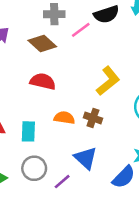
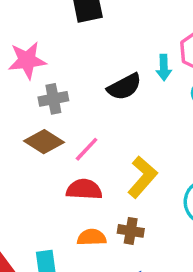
pink line: (81, 30) -> (87, 149), moved
red semicircle: (43, 81) -> (84, 189), moved

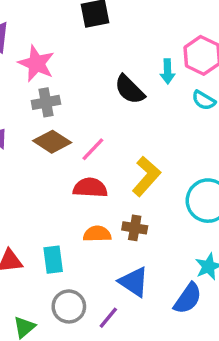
pink star: (27, 60) -> (36, 64), turned 30
black semicircle: (124, 87) -> (130, 90), turned 72
gray cross: (53, 99) -> (46, 102), moved

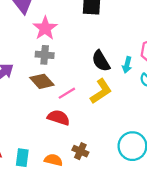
cyan arrow: (168, 71) -> (127, 65), moved
yellow L-shape: (146, 176) -> (101, 91), moved
orange semicircle: (97, 234) -> (53, 160), moved

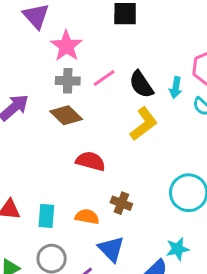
pink line: (67, 93) -> (104, 78), moved

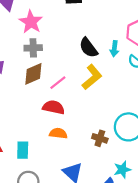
pink line: (104, 78) -> (58, 83), moved
brown diamond: (66, 115) -> (33, 74), turned -65
brown cross: (121, 203) -> (100, 138), moved
orange semicircle: (87, 217) -> (58, 133), moved

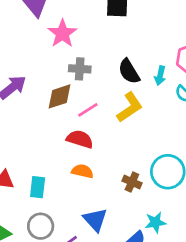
gray cross: (33, 48) -> (80, 69), moved

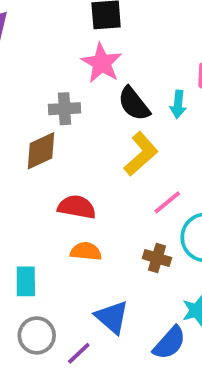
pink star: (62, 33) -> (102, 63), moved
pink line: (88, 110) -> (167, 202), moved

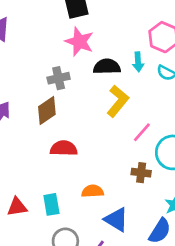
black semicircle: (134, 104) -> (107, 67), turned 136
red semicircle: (77, 207) -> (64, 148), moved
orange semicircle: (86, 251) -> (93, 191), moved

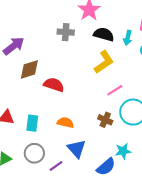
brown diamond: (47, 111) -> (29, 69), moved

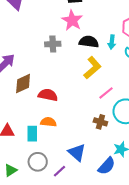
orange semicircle: (65, 123) -> (48, 122), moved

